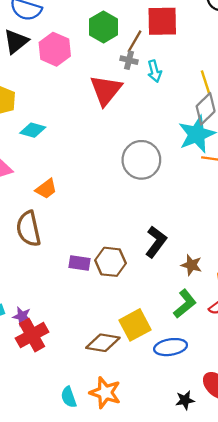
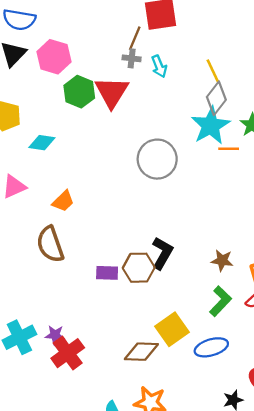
green hexagon: (103, 27) -> (79, 92), moved
black L-shape: (156, 242) -> (162, 253), moved

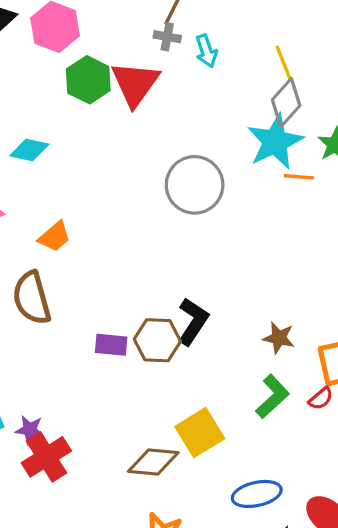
blue ellipse: (211, 347) -> (257, 494), moved

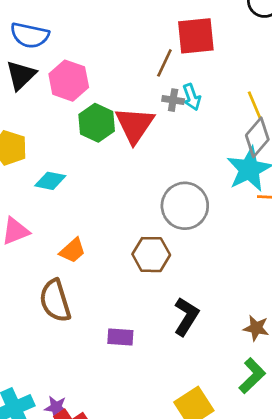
gray cross: (167, 37) -> (173, 100), moved
brown hexagon: (157, 340) -> (151, 255), moved

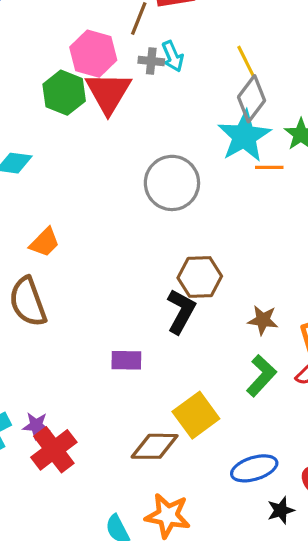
pink hexagon: (69, 81) -> (93, 54), moved
brown hexagon: (151, 255) -> (200, 277), moved
purple rectangle: (120, 337) -> (126, 360), moved

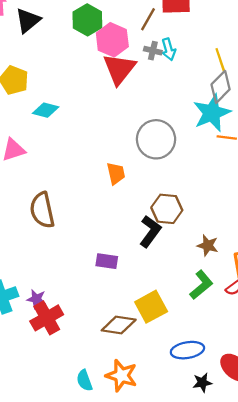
green hexagon: (64, 93) -> (87, 20), moved
orange trapezoid: (45, 242) -> (116, 173), moved, turned -65

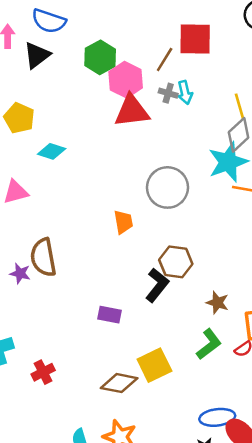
red triangle: (119, 69) -> (132, 111), turned 42
purple star: (36, 299) -> (20, 273), moved
red cross: (47, 318) -> (43, 372), size x0.7
blue ellipse: (187, 350) -> (217, 417), moved

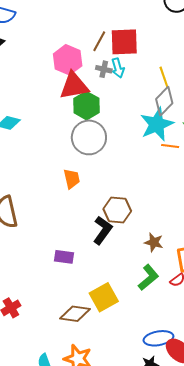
red square: (195, 39) -> (124, 42), moved
green hexagon: (100, 57) -> (86, 106), moved
gray circle: (167, 187) -> (89, 137), moved

